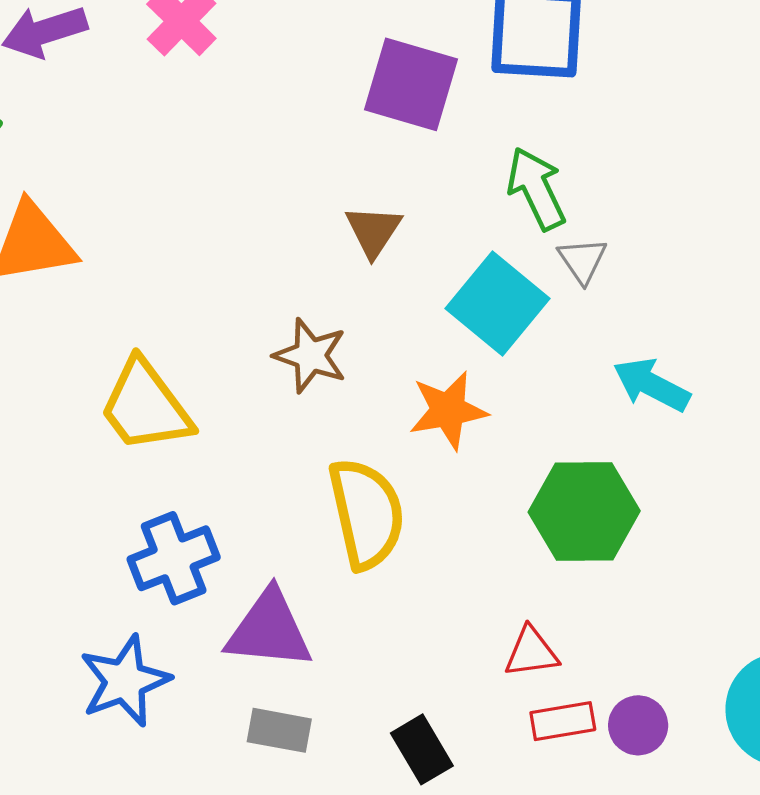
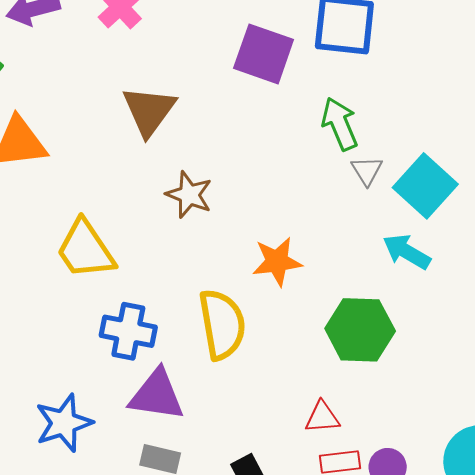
brown triangle: (373, 231) -> (149, 111), moved, size x1.5
cyan square: (498, 304) -> (425, 186), moved
brown star: (310, 356) -> (189, 195), moved
blue cross: (174, 558) -> (128, 331), moved, turned 30

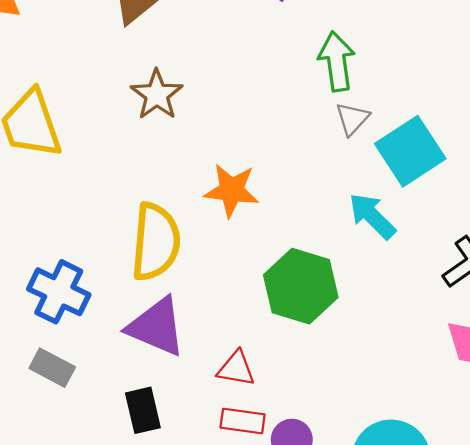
blue cross: (128, 331) -> (59, 292), moved
purple triangle: (157, 395) -> (156, 327), moved

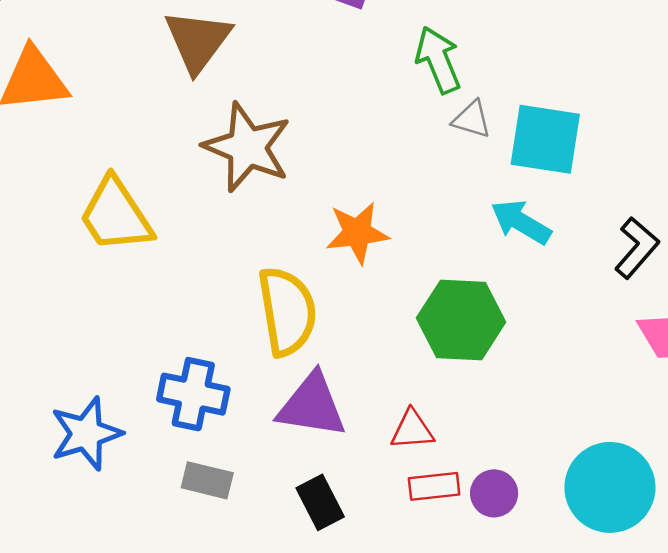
brown star: (157, 95) -> (247, 147), size x1.5
gray triangle: (352, 119) -> (472, 119), turned -42
cyan square: (410, 151) -> (545, 139), turned -34

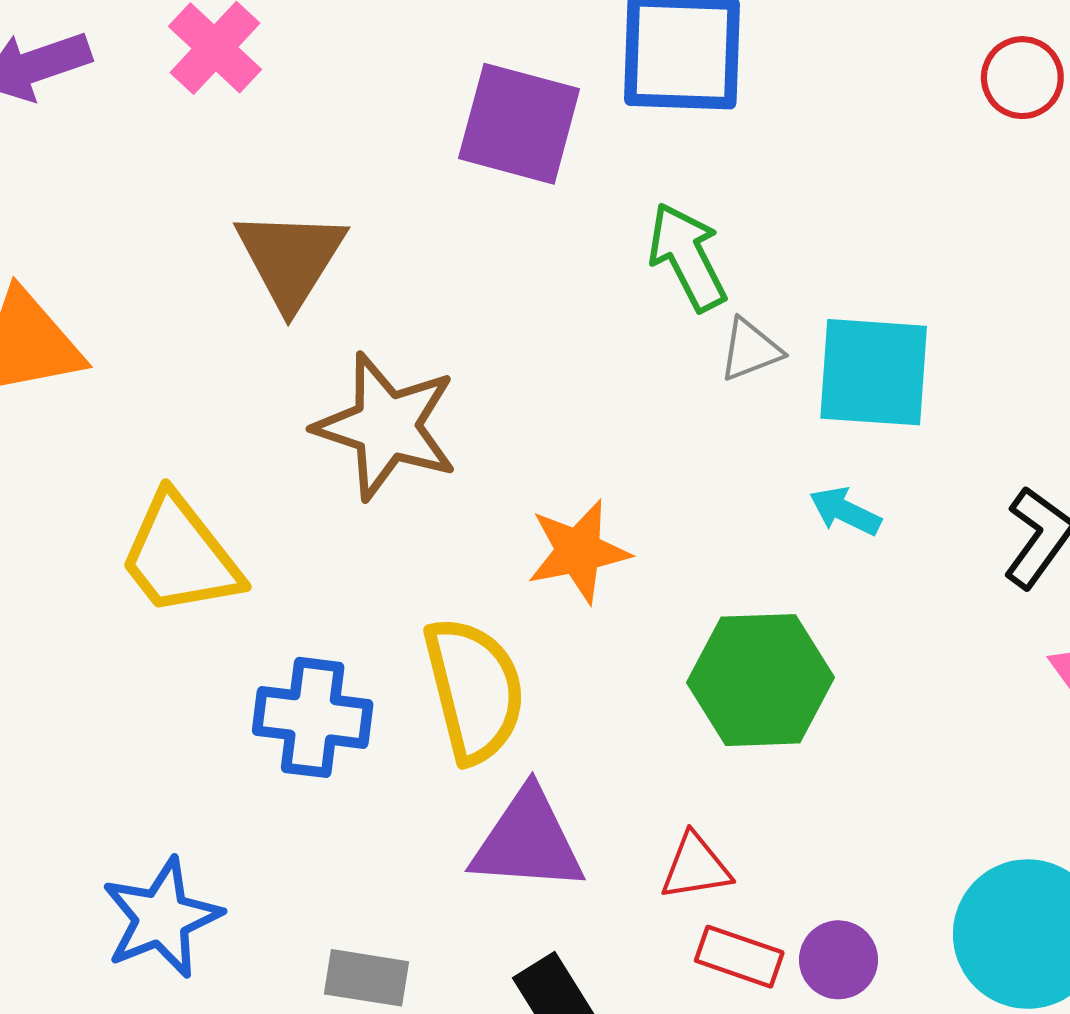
gray triangle: (472, 119) -> (750, 350), turned -33
cyan arrow: (521, 222) -> (845, 511), size x0.7
blue cross: (193, 394) -> (313, 717), moved
red rectangle: (434, 486) -> (739, 957), turned 30

